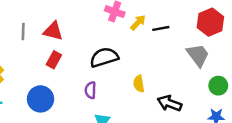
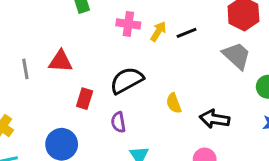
red rectangle: (54, 60) -> (85, 99), moved

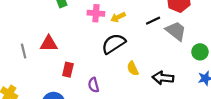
yellow arrow: (158, 31) -> (118, 17), turned -144
black line: (187, 33) -> (153, 21), moved
black semicircle: (127, 80) -> (114, 44), moved

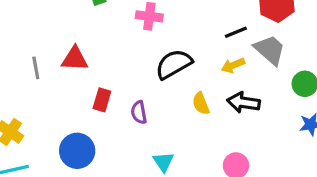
yellow arrow: (118, 17) -> (233, 65), moved
black arrow: (163, 78) -> (244, 102), moved
purple semicircle: (94, 85) -> (139, 112), moved

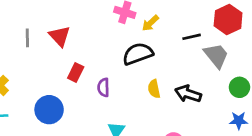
red triangle: (75, 59) -> (60, 36), turned 35
yellow arrow: (233, 65) -> (150, 23), moved, turned -30

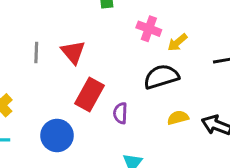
red rectangle: (76, 72) -> (89, 95), size x1.5
yellow semicircle: (154, 89) -> (178, 118), turned 84

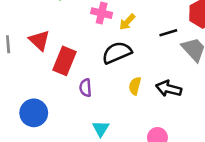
red rectangle: (89, 95) -> (65, 61), moved
yellow semicircle: (178, 118) -> (135, 86), turned -54

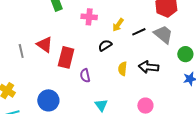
yellow arrow: (127, 22) -> (118, 25), moved
black line: (168, 33) -> (139, 32), moved
black semicircle: (117, 53) -> (105, 45), size x0.6

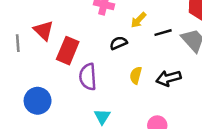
gray line: (21, 51) -> (18, 43), moved
black arrow: (149, 67) -> (168, 78), turned -30
purple semicircle: (85, 76) -> (88, 77), size x1.5

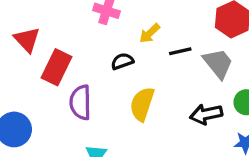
yellow semicircle: (136, 75) -> (142, 104), size x1.5
black arrow: (168, 78) -> (206, 114), moved

